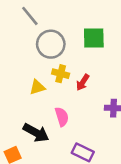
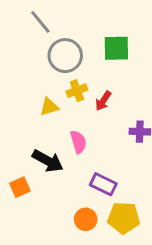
yellow cross: (61, 74) -> (77, 91), turned -35

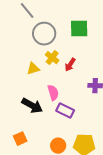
yellow cross: (77, 91) -> (52, 58), turned -32
purple rectangle: (103, 184) -> (65, 111), moved
orange square: (20, 187) -> (20, 139), moved

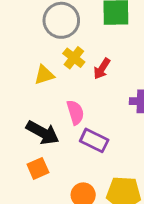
orange square: (20, 139) -> (38, 168), moved

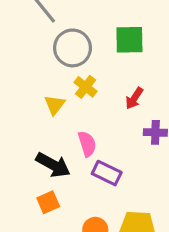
red arrow: (102, 69) -> (134, 98), moved
yellow triangle: (44, 75) -> (55, 105), turned -35

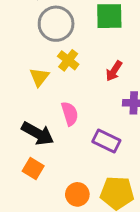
purple rectangle: (107, 173) -> (106, 141), moved
orange square: (48, 202) -> (33, 168), turned -35

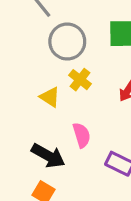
yellow triangle: (39, 77) -> (50, 97), turned -35

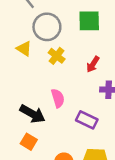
yellow triangle: (50, 97) -> (24, 49), moved

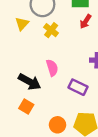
yellow triangle: (24, 49) -> (22, 24), turned 40
red arrow: (93, 64) -> (85, 22), moved

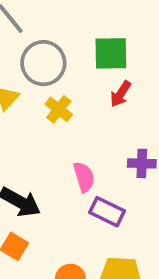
pink semicircle: (52, 68) -> (84, 177), moved

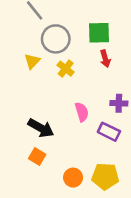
red arrow: (121, 94) -> (105, 59), turned -49
purple rectangle: (107, 212) -> (109, 132), moved

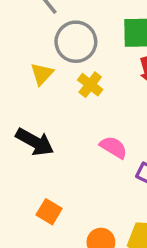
pink semicircle: (82, 112) -> (113, 147), turned -42
black arrow: (41, 128) -> (35, 142), moved

